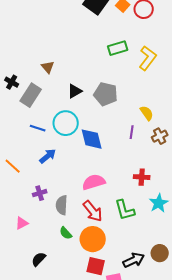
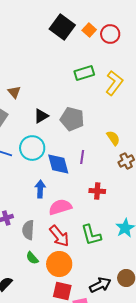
purple line: (132, 132) -> (82, 157), moved
blue arrow: (48, 156) -> (40, 189), moved, turned -48
red cross: (142, 177) -> (97, 191), moved

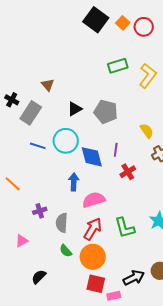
red cross: (97, 191) -> (128, 172), moved, turned -35
red arrow: (59, 236) -> (93, 229), turned -110

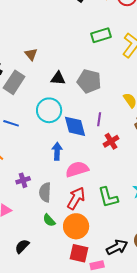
black triangle: (75, 109) -> (58, 78), turned 35
blue line: (38, 146) -> (11, 123), moved

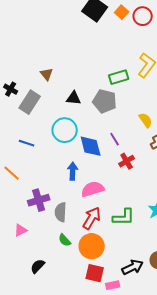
green rectangle: (101, 35) -> (119, 77), moved
purple line: (99, 119) -> (115, 139), turned -40
purple cross: (23, 180) -> (39, 200), size x1.5
green L-shape: (108, 197) -> (124, 217), turned -75

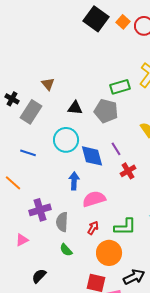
red arrow: (92, 218) -> (93, 228), size x0.6
orange circle: (92, 246) -> (109, 253), moved

